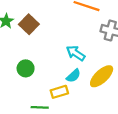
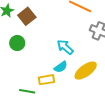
green circle: (26, 68) -> (17, 43), moved

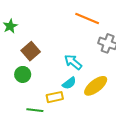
brown square: (27, 16) -> (31, 51), moved
green circle: (17, 43) -> (23, 74), moved

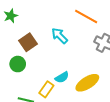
cyan arrow: (73, 62) -> (60, 36), moved
yellow rectangle: (55, 97) -> (46, 89), turned -49

